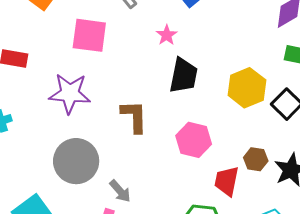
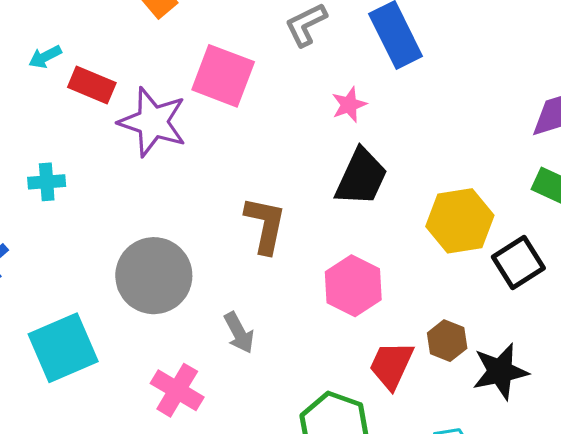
purple star: (70, 93) -> (153, 122), moved
gray arrow: (120, 191) -> (239, 333), moved

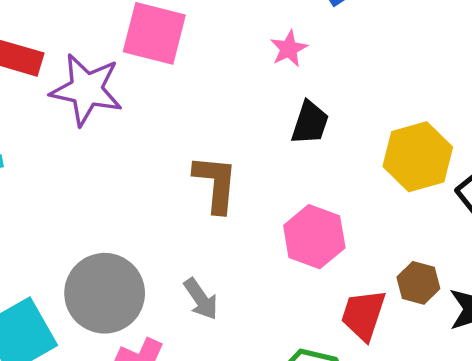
black trapezoid: (361, 177) -> (310, 123), size x0.7
gray circle: (154, 276) -> (105, 293), moved

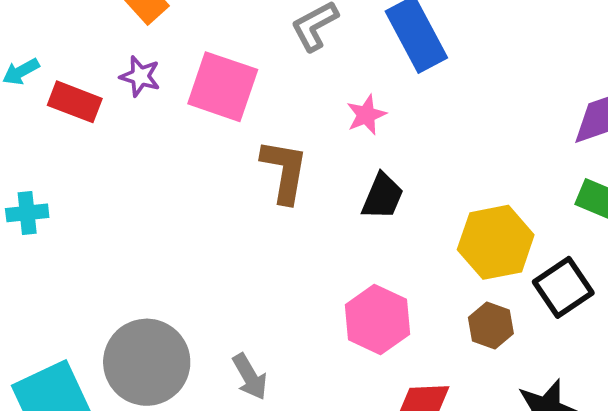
purple star: (86, 90) -> (140, 76), moved, size x0.5
brown L-shape: (216, 184) -> (284, 171), moved
brown hexagon: (418, 283) -> (491, 325), moved

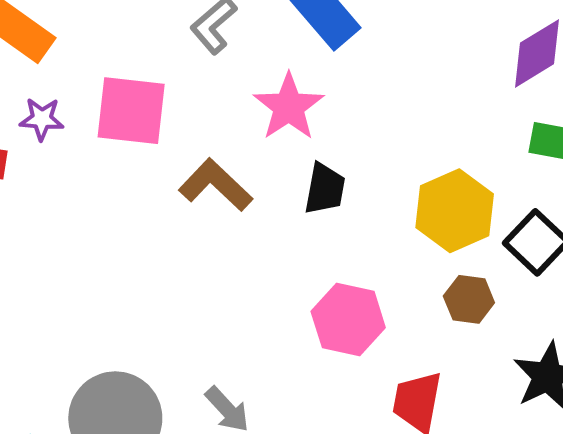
pink star: (366, 115) -> (289, 107), size x1.6
brown L-shape: (284, 171) -> (216, 185), turned -44

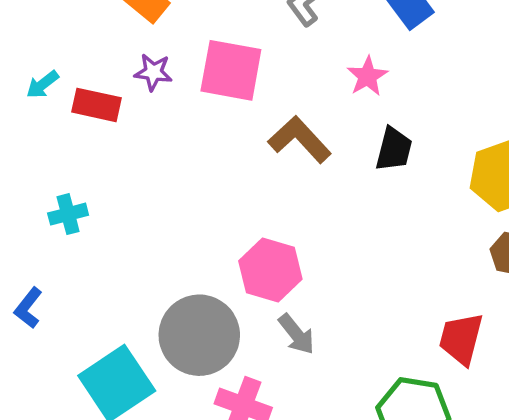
pink star: (289, 107) -> (367, 76), size x0.7
pink hexagon: (348, 320) -> (270, 270), moved

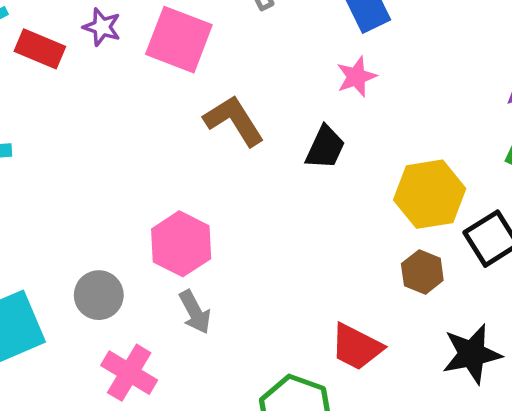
pink star: (367, 76) -> (356, 77), moved
gray circle: (199, 335) -> (99, 295), size x0.6
red trapezoid: (461, 339) -> (356, 347), turned -88

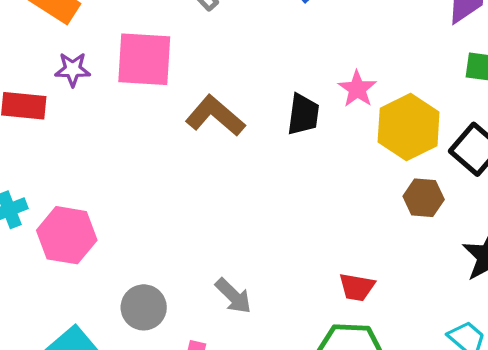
pink star: (356, 77) -> (357, 89), moved
pink hexagon: (181, 244) -> (67, 235), moved
red trapezoid: (356, 347) -> (357, 287), moved, size x0.7

